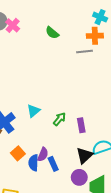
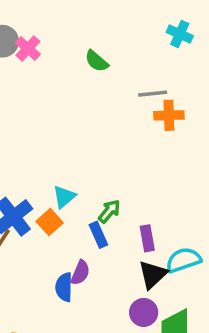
orange cross: (95, 36) -> (169, 115), moved
purple rectangle: (81, 125) -> (147, 238), moved
orange square: (18, 153) -> (50, 222), moved
blue rectangle: (53, 164) -> (98, 235), moved

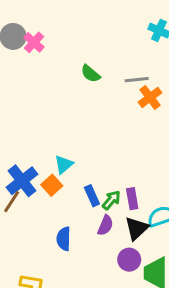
green semicircle: (97, 61) -> (90, 74), moved
orange cross: (169, 115) -> (150, 97), turned -35
green arrow: (109, 211) -> (111, 200), moved
purple semicircle: (80, 273) -> (105, 225), moved

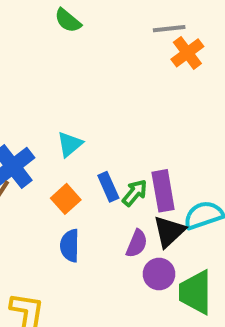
green semicircle: (90, 74) -> (68, 20), moved
orange square: (52, 185) -> (66, 199), moved
purple rectangle: (132, 199) -> (163, 191), size x1.4
purple semicircle: (105, 225) -> (137, 244), moved

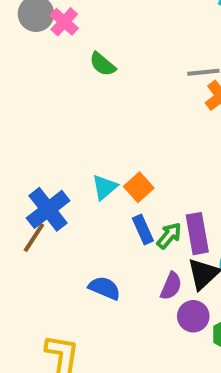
orange square: (66, 199) -> (139, 187), moved
blue semicircle: (70, 246) -> (105, 288), turned 112

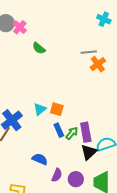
orange square: (139, 187) -> (57, 109), turned -32
purple semicircle: (171, 286) -> (57, 175), moved
purple circle: (193, 316) -> (76, 179), moved

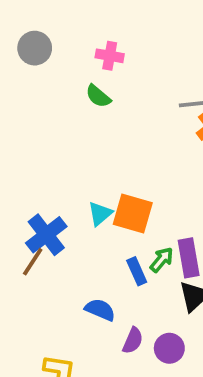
pink cross: (20, 27) -> (110, 56), moved, turned -32
orange square: (57, 109) -> (133, 214), size x1.5
blue rectangle: (59, 130) -> (137, 271), moved

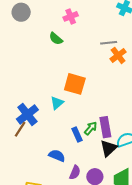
pink cross: (110, 56) -> (71, 16), moved, turned -32
orange square: (133, 214) -> (75, 84), moved

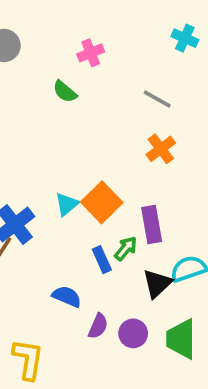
gray line: (109, 43) -> (157, 99), turned 35
orange cross: (118, 55) -> (161, 149), moved
orange square: (75, 84) -> (102, 202), moved, turned 30
purple rectangle: (105, 127) -> (152, 225), moved

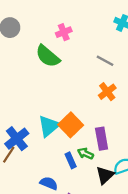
green semicircle: (65, 92) -> (48, 56), size x1.6
cyan triangle: (67, 204) -> (49, 126), size x1.5
green arrow: (126, 249) -> (85, 154), turned -105

